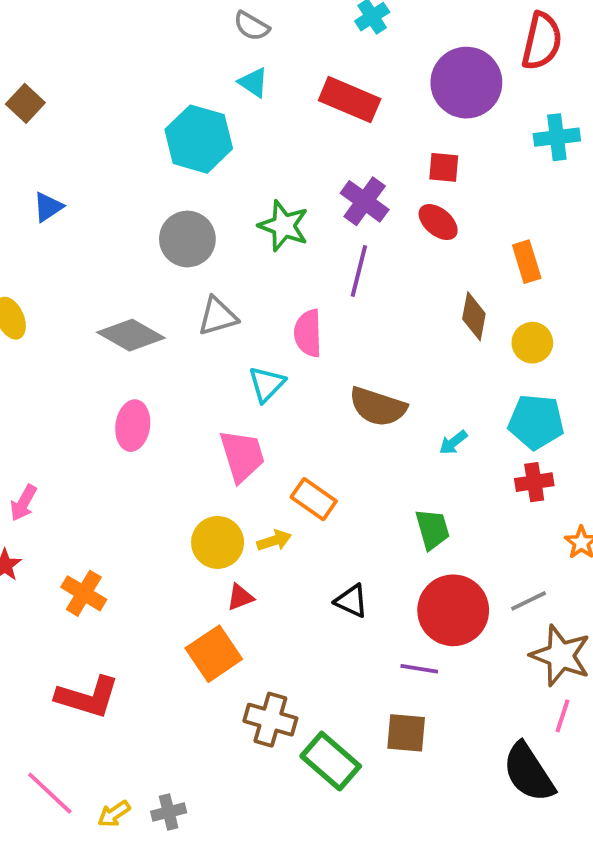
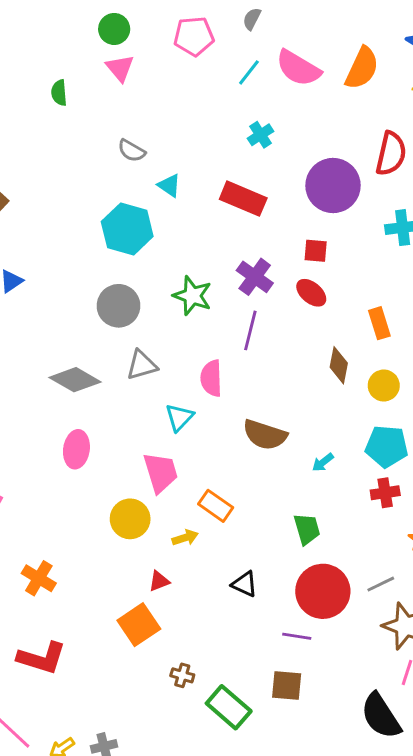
gray semicircle: (252, 26) -> (132, 151), moved
yellow circle: (218, 542) -> (130, 519), moved
brown cross: (270, 720) -> (182, 675), size x0.6

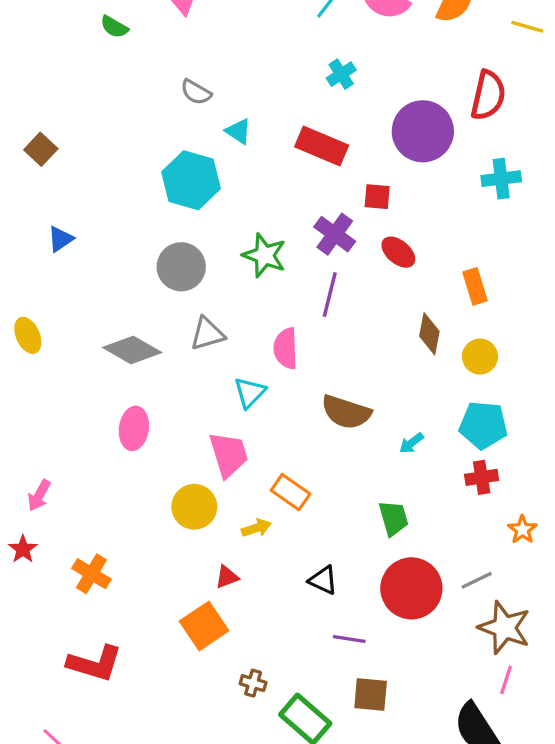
green semicircle: (59, 93) -> (114, 27), turned -55
red square: (316, 251) -> (377, 197), moved
purple line: (297, 636) -> (349, 639), moved

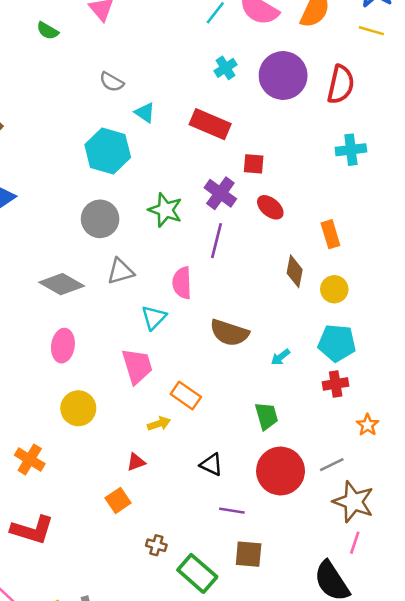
purple circle: (423, 131) -> (283, 76), moved
yellow circle: (194, 507) -> (78, 408), moved
orange square: (204, 626) -> (118, 500), size x0.7

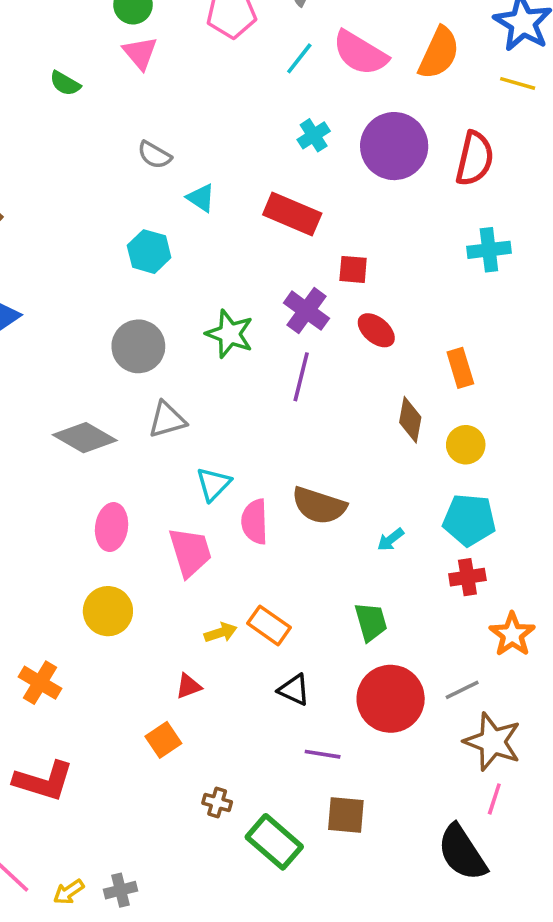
cyan hexagon: (108, 151) -> (149, 252), size x0.7
pink semicircle: (182, 283) -> (255, 522), moved
pink ellipse: (63, 346) -> (112, 527), moved
orange rectangle: (186, 395) -> (269, 625), moved
orange star: (368, 425) -> (512, 634), size x1.4

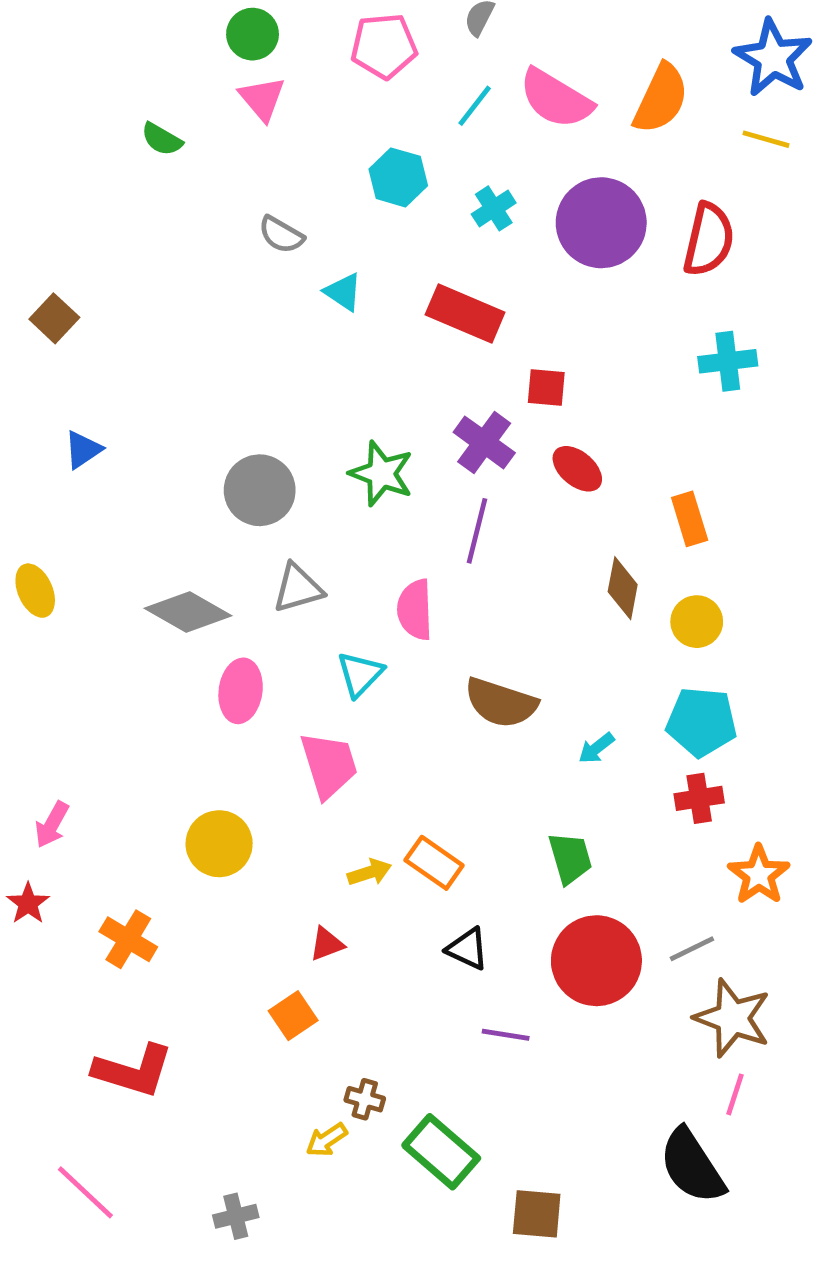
cyan hexagon: (149, 252) -> (398, 177), moved
pink semicircle: (255, 522) -> (415, 610), moved
pink ellipse: (112, 527) -> (241, 691), moved
brown square: (346, 815) -> (537, 1214), moved
yellow arrow: (69, 892) -> (327, 1140), moved

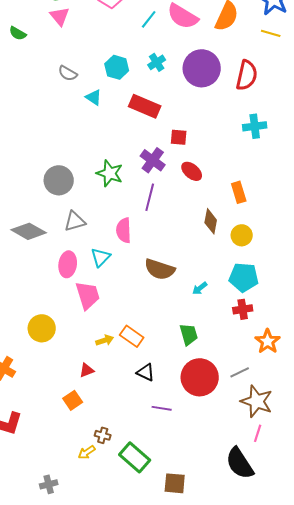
cyan hexagon: (398, 177) -> (117, 67), moved
pink ellipse: (241, 691) -> (68, 264), moved

